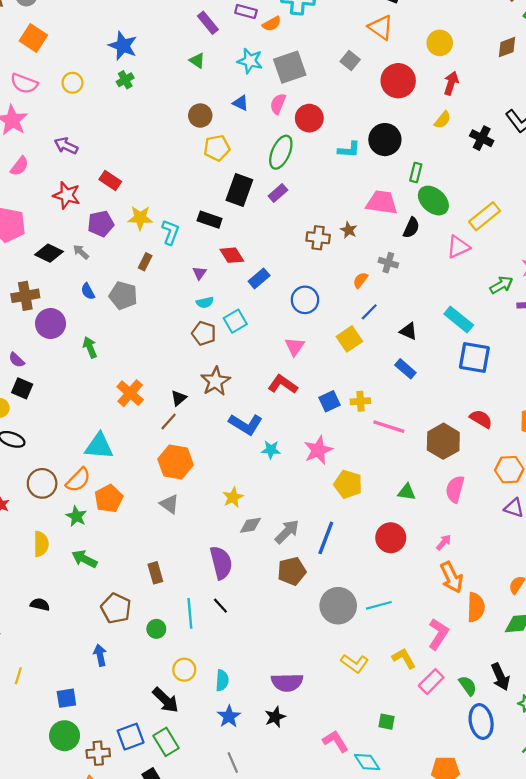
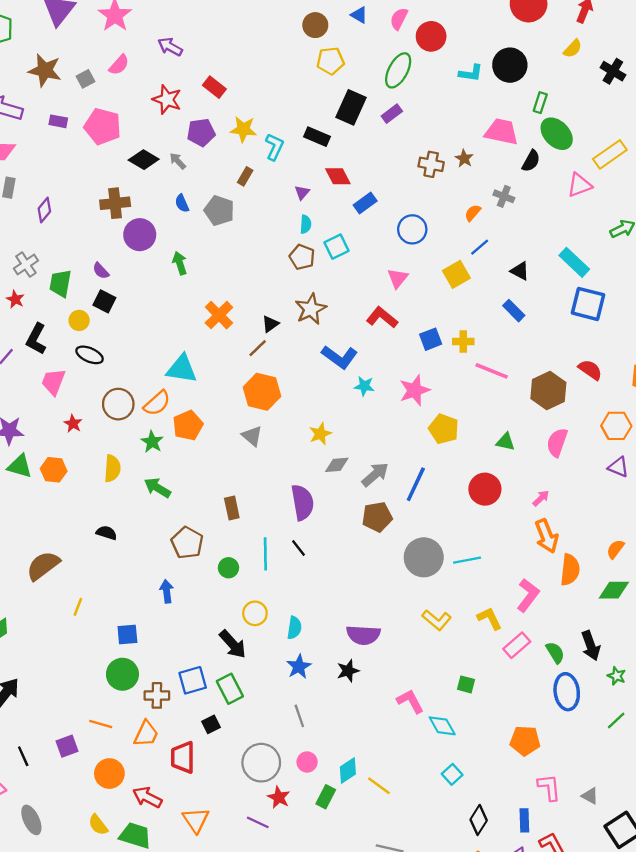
cyan semicircle: (205, 302) -> (306, 224), turned -77

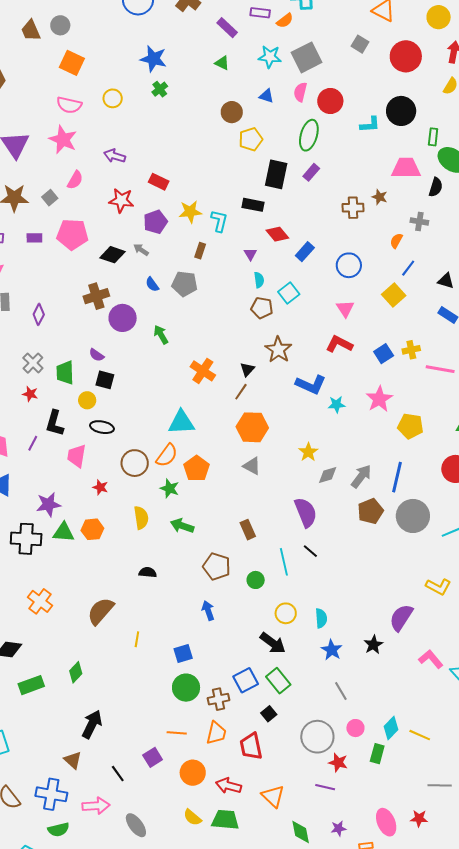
gray circle: (424, 557) -> (413, 516), moved
purple semicircle: (363, 635) -> (401, 618), moved, turned 132

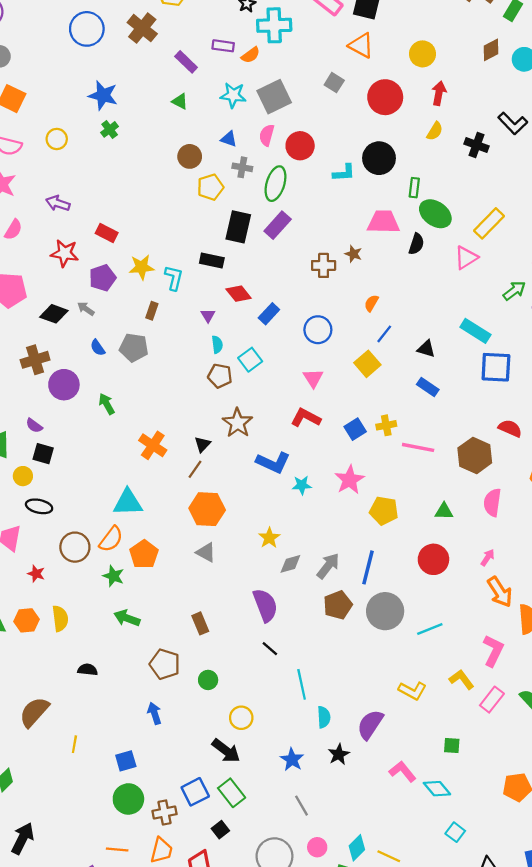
purple rectangle: (311, 172) -> (278, 225), size x1.4
gray cross: (419, 221) -> (242, 167), moved
yellow semicircle: (141, 518) -> (60, 618), moved
cyan line: (284, 562) -> (302, 684), moved
cyan semicircle: (321, 618) -> (324, 717), moved

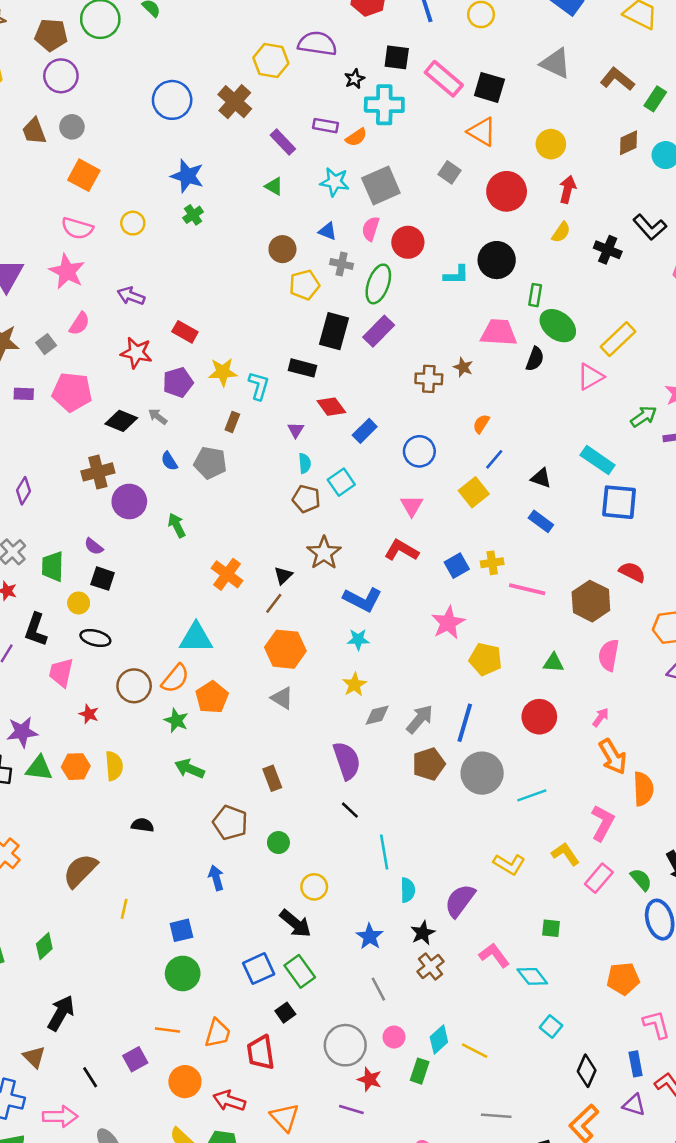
cyan star: (302, 485) -> (358, 639), moved
brown cross: (165, 813) -> (430, 966), moved, turned -30

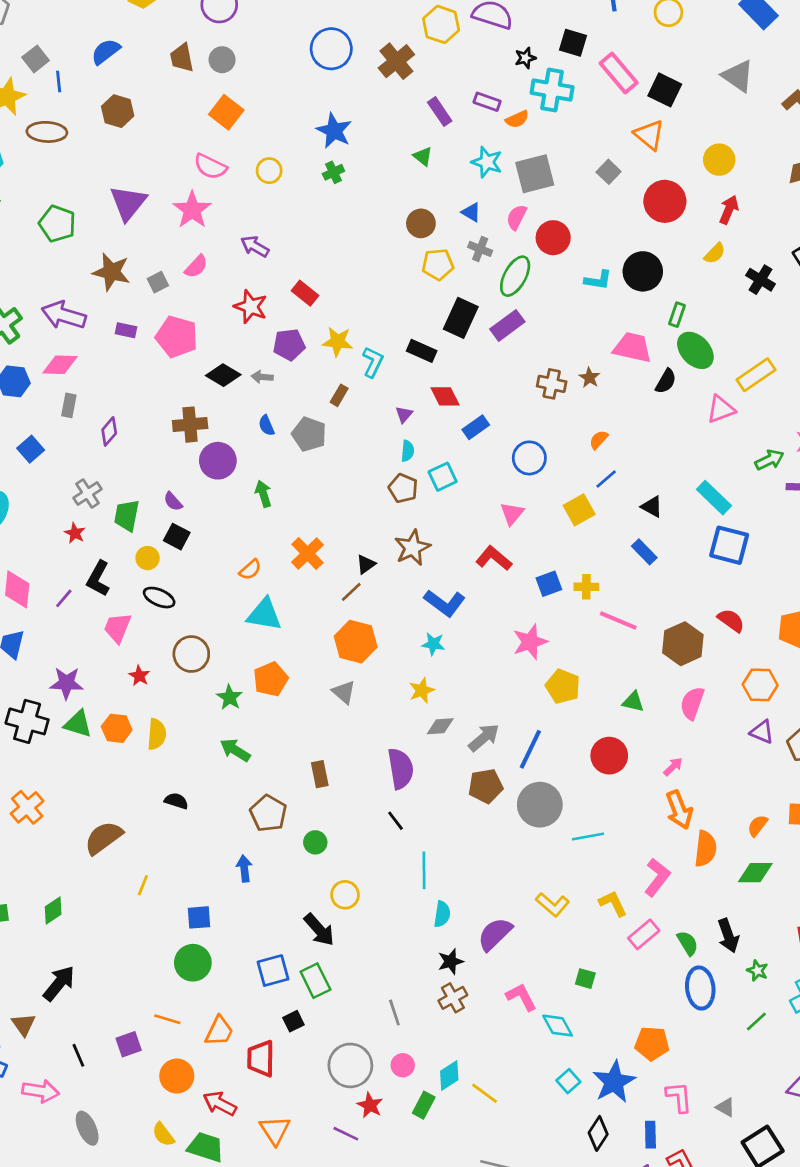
gray arrow: (158, 417) -> (262, 377), turned -42
orange semicircle: (175, 679) -> (250, 570), moved, size x0.7
blue star: (370, 937) -> (614, 1082), moved, size x1.5

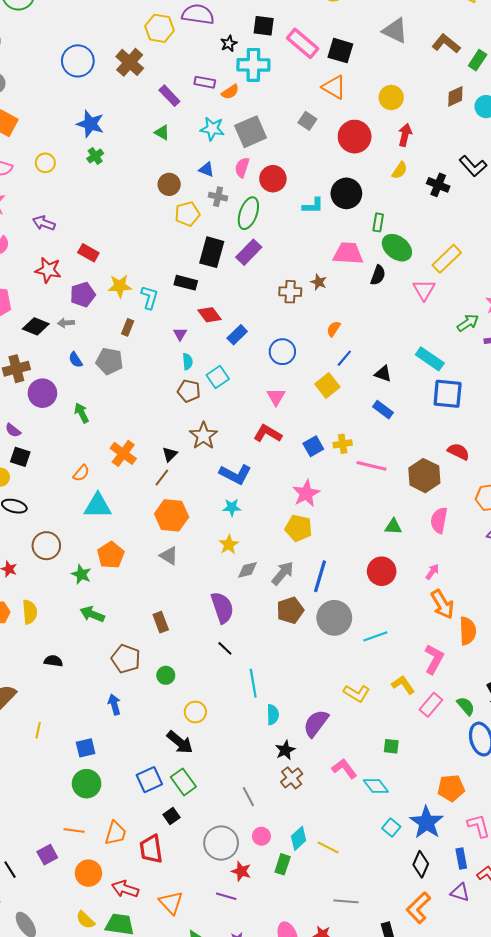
pink triangle: (721, 409) -> (424, 290), turned -30
yellow pentagon: (563, 686) -> (299, 528), moved

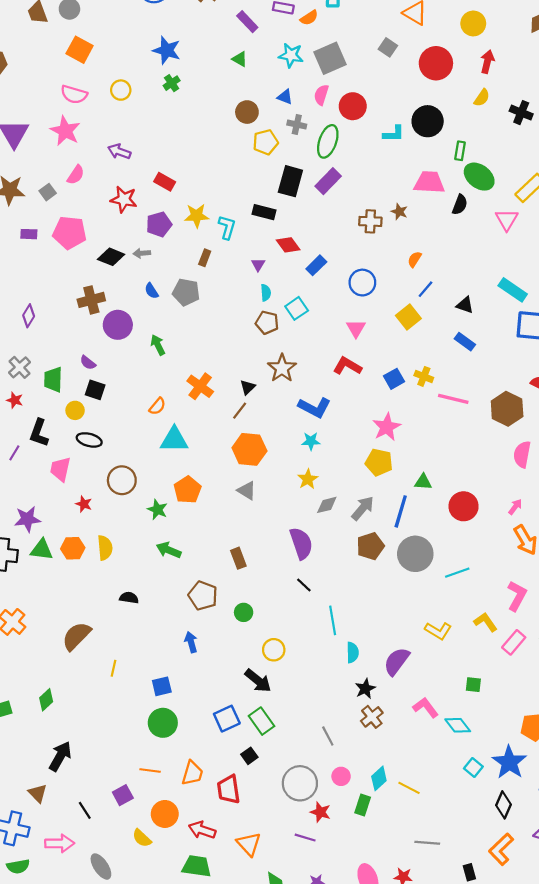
yellow cross: (343, 444) -> (424, 376), turned 30
green triangle: (393, 527) -> (423, 482), moved
yellow semicircle: (85, 920) -> (142, 838), moved

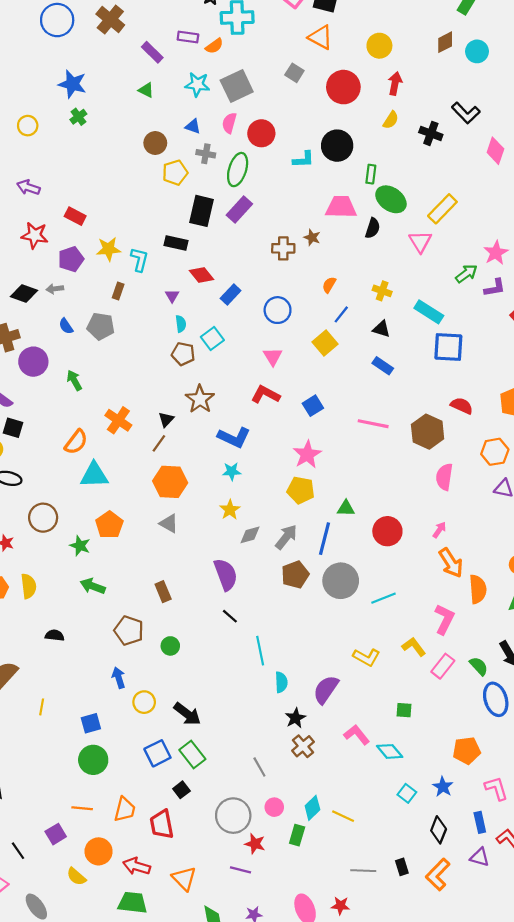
yellow cross: (424, 376) -> (382, 291), moved
orange semicircle: (157, 406) -> (76, 442), size x1.4
yellow circle: (274, 650) -> (144, 702), moved
blue star: (509, 762) -> (443, 787), size x0.6
black rectangle: (469, 872) -> (402, 867), moved

